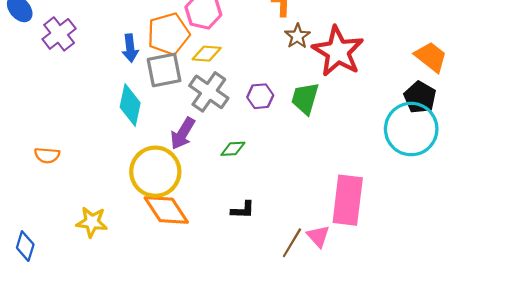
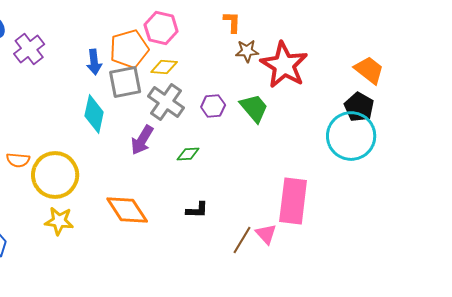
brown star: (297, 36) -> (247, 51), turned 30
green trapezoid: (305, 98) -> (254, 108), turned 124
yellow circle: (155, 172) -> (55, 175), moved

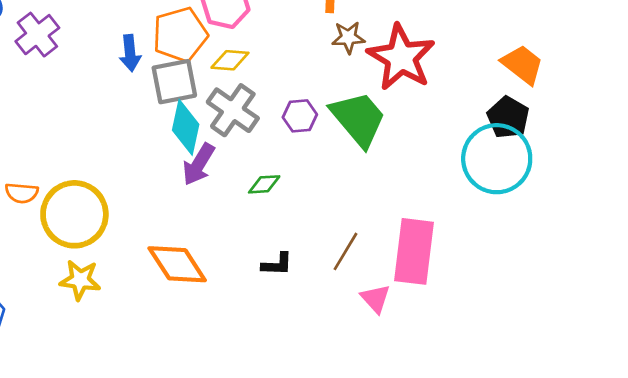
green trapezoid: (254, 108) -> (358, 119), size x1.4
cyan diamond: (94, 114) -> (186, 127), moved
brown line: (242, 240) -> (345, 251), moved

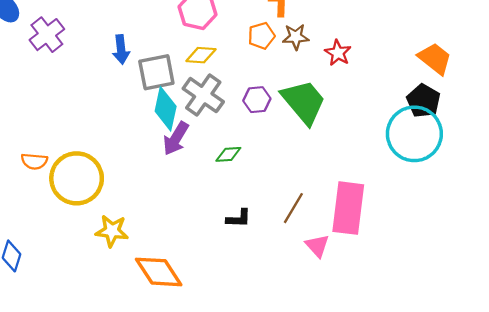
orange pentagon: (180, 35) -> (261, 36), moved, size x0.6
red star: (401, 57) -> (338, 53), size x0.5
orange diamond: (177, 264) -> (159, 272), moved
yellow star: (80, 280) -> (112, 231), moved

